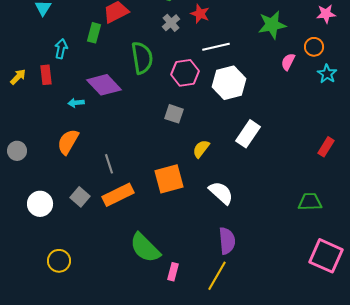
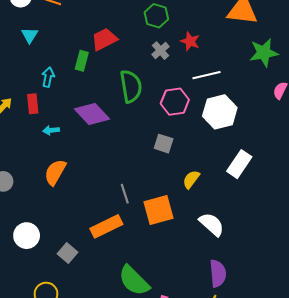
cyan arrow: (76, 103) -> (51, 130), moved
gray line: (109, 164) -> (125, 194), moved
gray square: (80, 197) -> (67, 253), moved

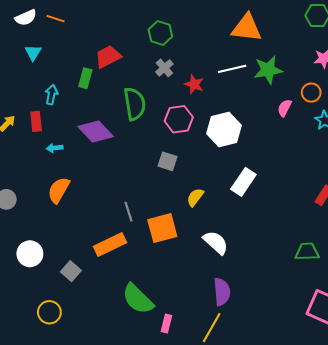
red star: (190, 41) -> (194, 84), moved
white line: (207, 75) -> (232, 69), moved

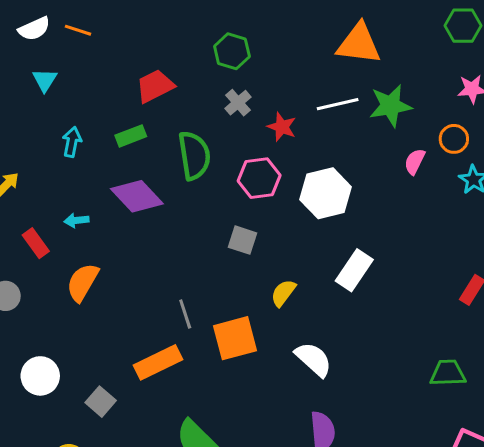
green rectangle: (85, 78) -> (131, 136), moved, turned 54
red rectangle: (36, 121) -> (36, 243), moved, turned -30

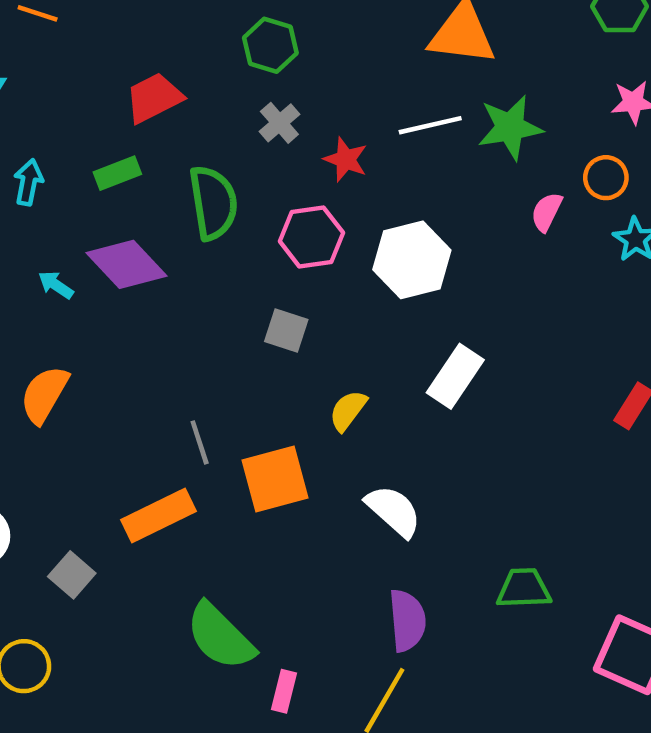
cyan arrow: (76, 220) -> (56, 285), moved, turned 40
green trapezoid: (448, 373) -> (524, 589), moved

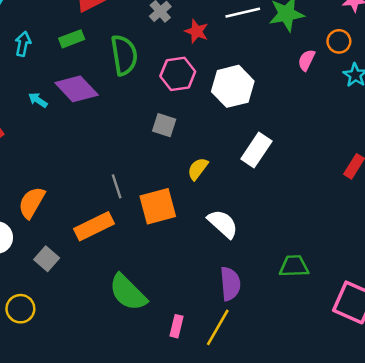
orange semicircle: (44, 395) -> (32, 203), moved
pink rectangle: (284, 691) -> (177, 326), moved

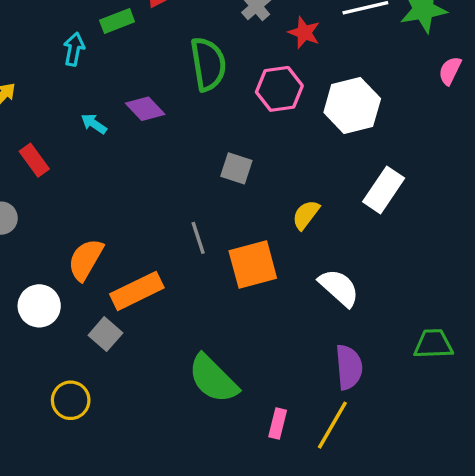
green rectangle: (72, 39) -> (117, 21), moved
purple diamond: (77, 89) -> (145, 109), size x0.7
gray square: (164, 125) -> (236, 168), moved
orange rectangle: (94, 226) -> (137, 291), moved

